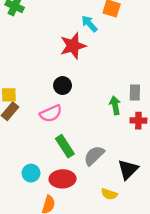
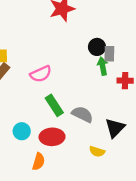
black circle: (63, 86) -> (97, 47), moved
gray rectangle: (135, 93) -> (109, 54), moved
gray semicircle: (94, 156) -> (82, 114), turned 70

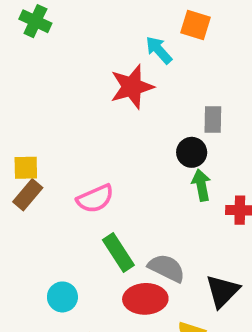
gray rectangle: (109, 54) -> (213, 120), moved
red ellipse: (52, 137) -> (145, 299), moved

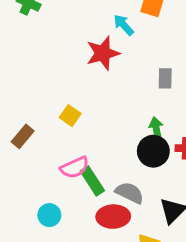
black circle: (192, 152) -> (153, 151), moved, size x1.4
yellow square: (26, 168) -> (70, 116), moved, turned 36
pink semicircle: (95, 199) -> (75, 168), moved

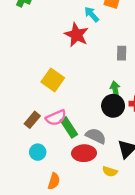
red star: (103, 53) -> (76, 35), turned -30
yellow square: (70, 116) -> (53, 80), size x1.5
brown rectangle: (23, 136) -> (32, 120), moved

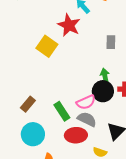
yellow square: (53, 80) -> (47, 46), moved
pink semicircle: (56, 118) -> (86, 102), moved
cyan circle: (38, 152) -> (33, 134), size x1.5

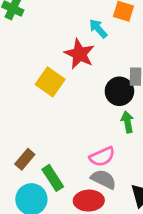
black circle: (103, 91) -> (119, 91), moved
green rectangle: (62, 111) -> (53, 178), moved

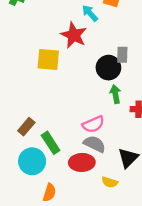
yellow square: (50, 82) -> (48, 59), turned -30

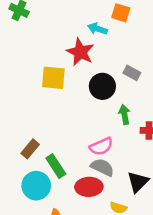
cyan arrow: (90, 13) -> (97, 29), turned -30
gray rectangle: (122, 55) -> (132, 73), turned -63
black circle: (108, 68) -> (102, 86), moved

